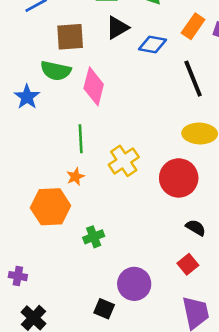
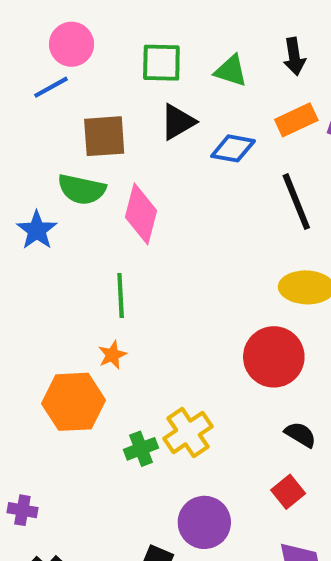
orange rectangle: (193, 26) -> (296, 120), turned 30
yellow cross: (124, 161) -> (188, 432), moved

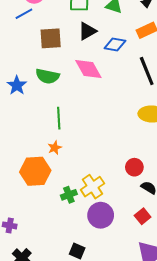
green semicircle: (82, 189) -> (47, 76), moved
pink diamond: (141, 214) -> (88, 69), moved, turned -44
red circle: (274, 357) -> (134, 167), moved, size x0.6
purple circle: (204, 522) -> (101, 215), moved

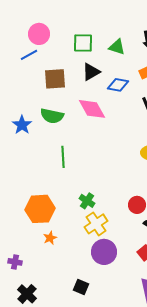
orange star: (55, 148) -> (50, 238), moved
green cross: (69, 195) -> (87, 201), moved, turned -35

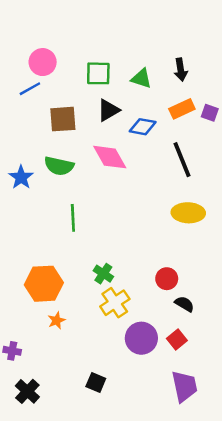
purple circle: (104, 252) -> (141, 338), moved

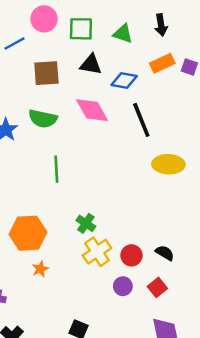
pink circle: (43, 62) -> (44, 19), moved
black triangle: (108, 110) -> (91, 64), turned 40
black line: (182, 160) -> (141, 120), moved
red circle: (167, 279) -> (131, 255), moved
purple circle: (141, 338) -> (123, 286), size x0.6

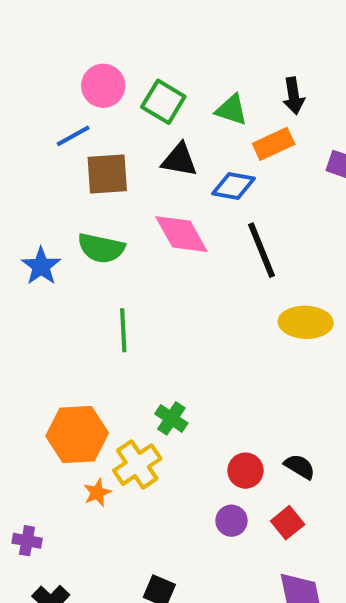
green square: (81, 29) -> (163, 102), turned 30
blue line: (14, 44) -> (73, 136), moved
orange rectangle: (162, 63) -> (274, 144), moved
yellow cross: (97, 252) -> (137, 465), moved

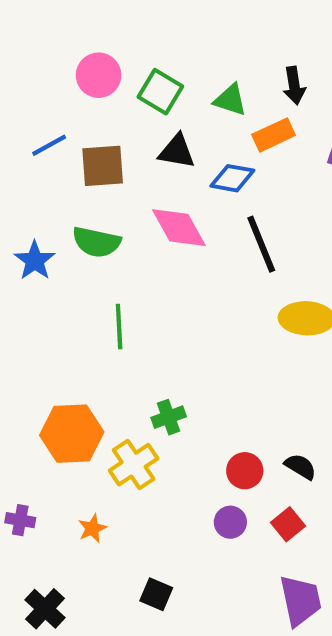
blue line: (73, 136) -> (49, 145), moved
green cross: (171, 418) -> (169, 417), turned 36
orange star: (97, 493) -> (92, 528), moved
purple cross: (27, 541) -> (20, 520), moved

